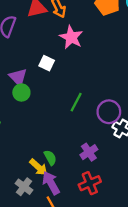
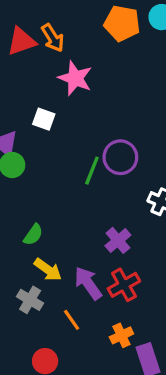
purple circle: (109, 112) -> (120, 157), moved
green semicircle: (50, 158) -> (33, 235), moved, turned 70
purple arrow: (51, 183) -> (88, 283), moved

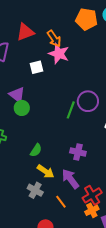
orange arrow: (53, 38) -> (54, 39), moved
white square: (44, 119) -> (37, 67), moved, turned -32
purple cross: (118, 240) -> (78, 152), moved, turned -35
red cross: (124, 285) -> (92, 195), moved

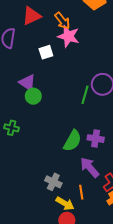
green semicircle: (36, 150) -> (72, 141), moved, size x1.5
yellow arrow: (46, 171) -> (65, 203), moved
orange line: (61, 202) -> (81, 192), turned 32

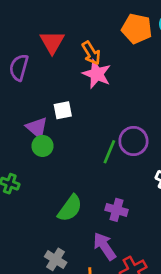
red triangle: (31, 16) -> (52, 42), turned -42
white square: (46, 52) -> (63, 110), moved
green semicircle: (72, 141) -> (70, 208), moved

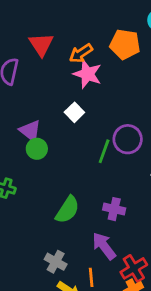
orange pentagon: (137, 29) -> (125, 44), moved
orange arrow: (91, 53) -> (81, 53), turned 90
white square: (63, 110) -> (74, 112), moved, turned -30

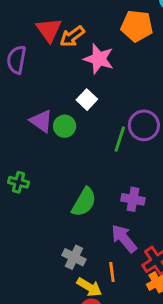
orange arrow: (81, 53) -> (72, 36), moved
green circle: (37, 149) -> (65, 126), moved

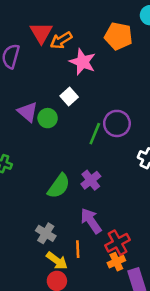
purple cross: (133, 199) -> (91, 180), moved, turned 36

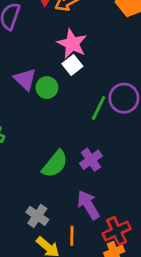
pink star: (83, 62) -> (72, 44), moved

